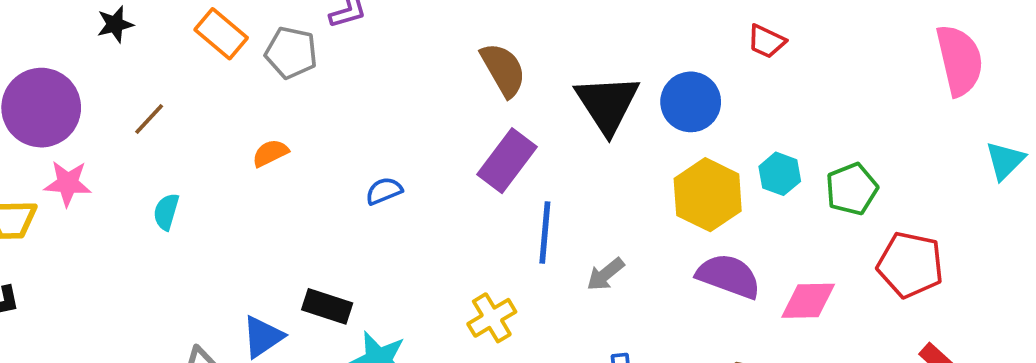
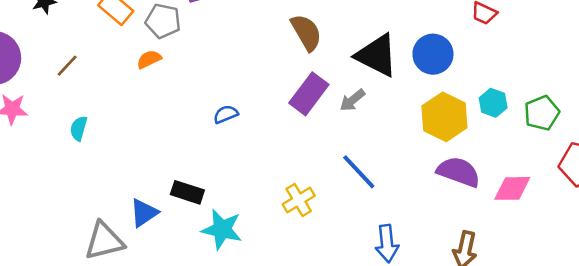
black triangle: (607, 104) -> (377, 55), turned -30
orange semicircle: (270, 153) -> (149, 59), moved
blue line: (545, 233) -> (359, 172), moved, turned -48
gray arrow: (605, 274) -> (352, 100), moved

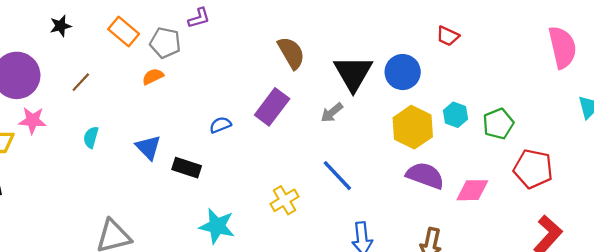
black triangle: (377, 55) -> (353, 73), turned 33
purple rectangle: (309, 94) -> (272, 107), moved
black rectangle: (187, 192) -> (187, 168), moved
blue triangle: (144, 213) -> (148, 147), moved, turned -40

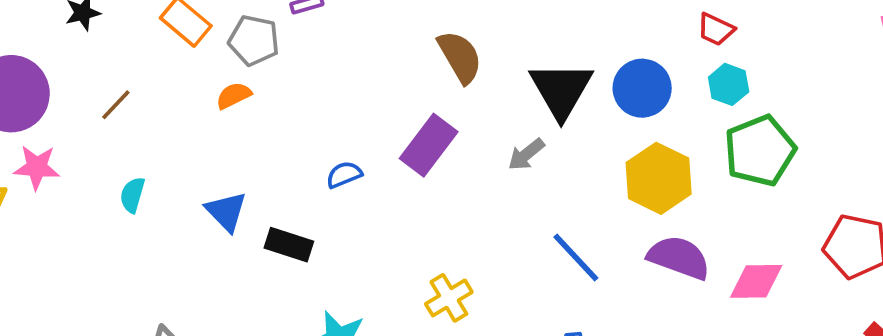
cyan hexagon: (456, 115) -> (729, 84), moved
green pentagon: (498, 124) -> (760, 151), moved, size x1.4
blue line: (337, 176) -> (576, 257), moved

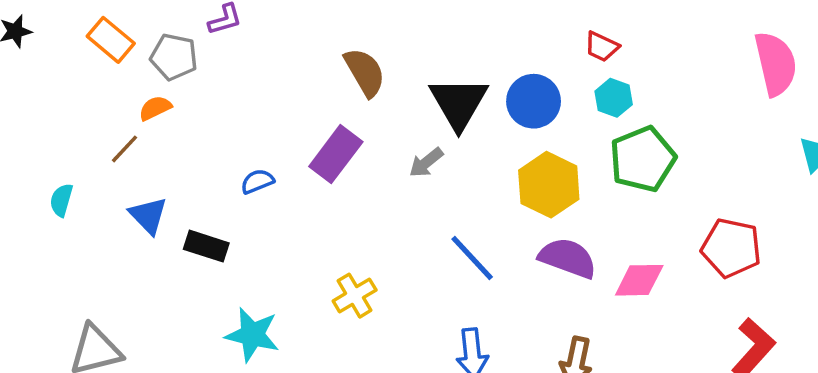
brown line: (116, 105) -> (124, 149), moved

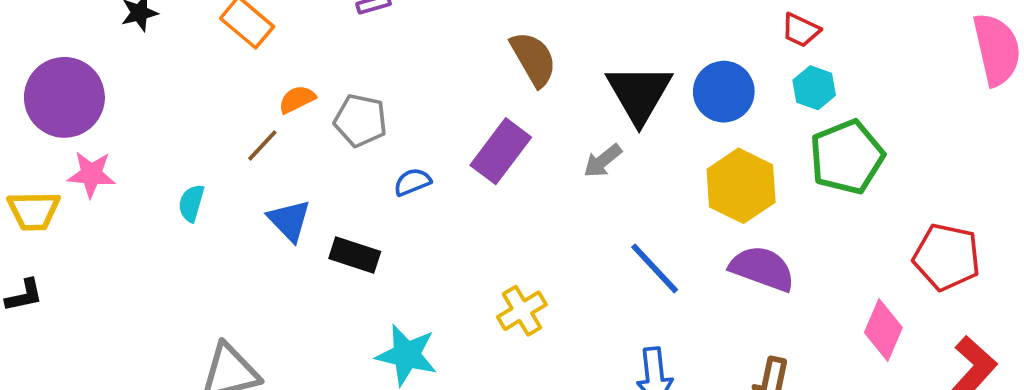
gray pentagon: (174, 57) -> (360, 120), moved
pink diamond: (639, 280) -> (883, 330), moved, turned -66

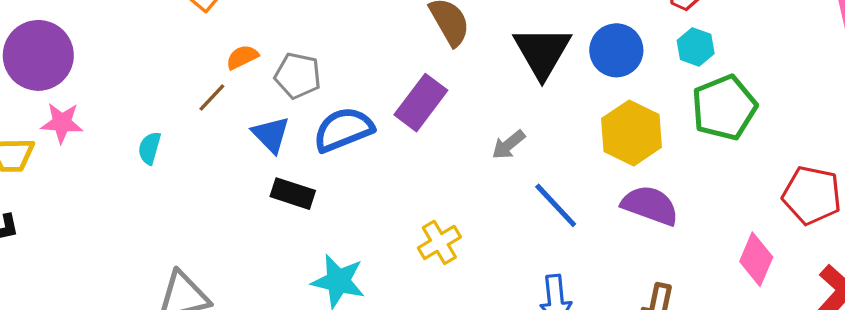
gray arrow: (603, 161) -> (508, 145), moved
blue semicircle: (412, 182) -> (343, 130), size x1.8
blue triangle: (289, 220) -> (271, 135), moved

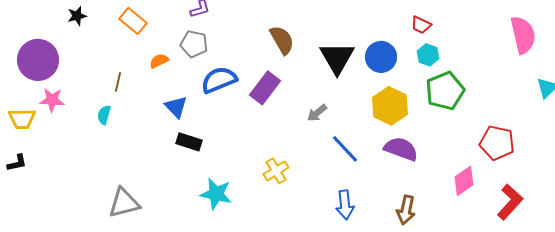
gray pentagon: (298, 76) -> (194, 44), moved
brown line: (212, 98) -> (118, 82), moved, turned -30
blue semicircle: (343, 130) -> (219, 80), moved
pink diamond: (756, 259) -> (464, 181), turned 32

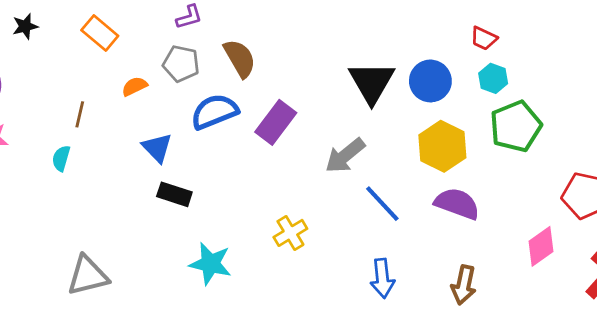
brown semicircle: (282, 40) -> (240, 58), moved
gray arrow: (317, 113) -> (345, 156), size x1.5

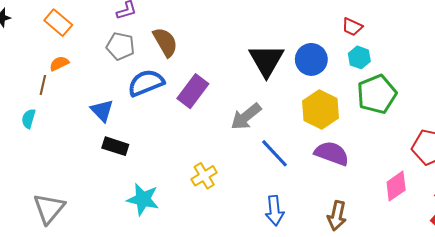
orange semicircle: (134, 86) -> (59, 64), moved
gray triangle: (88, 276) -> (49, 208), turned -36

